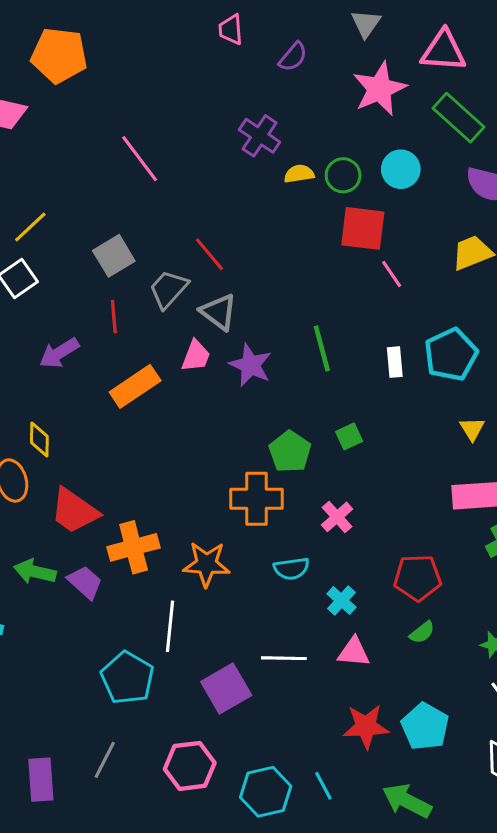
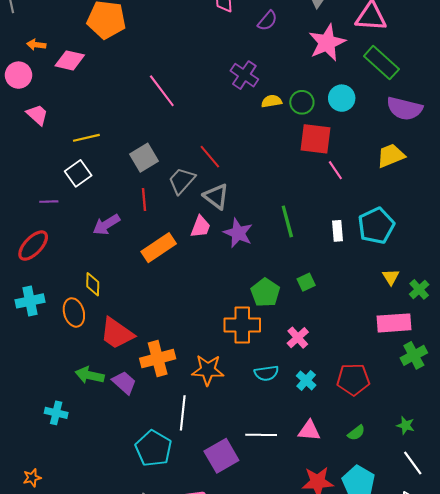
yellow line: (30, 227) -> (86, 138), turned 30
cyan cross: (342, 600) -> (306, 380), moved
green semicircle: (422, 632) -> (356, 433), moved

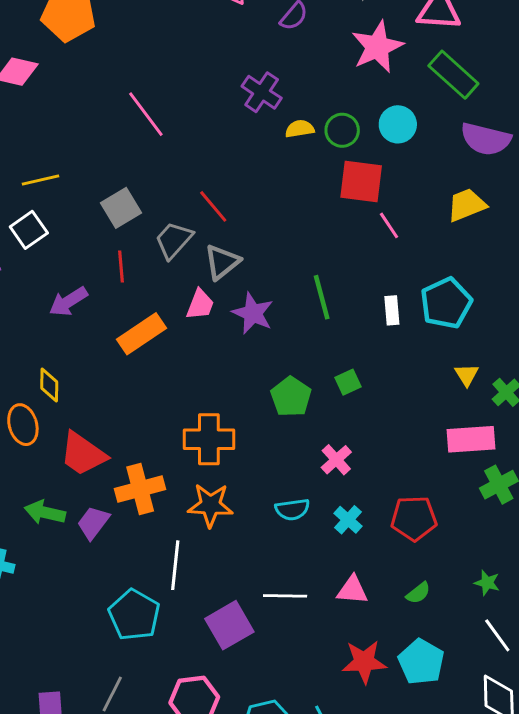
gray triangle: (216, 196) -> (222, 262), turned 44
orange cross: (242, 325) -> (209, 439), moved
purple trapezoid: (124, 383) -> (93, 523), turned -95

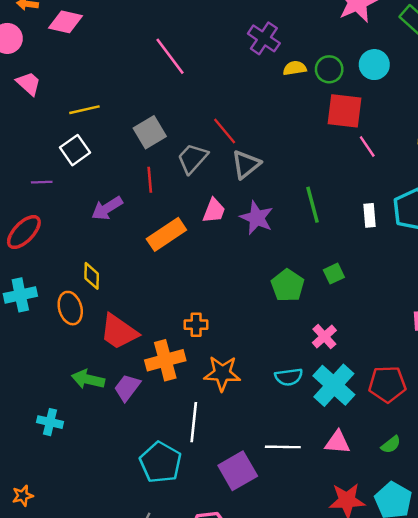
gray triangle: (222, 262) -> (246, 164), moved
orange cross: (209, 439) -> (196, 325), moved, size x0.6
cyan cross: (348, 520) -> (334, 385), size x1.8

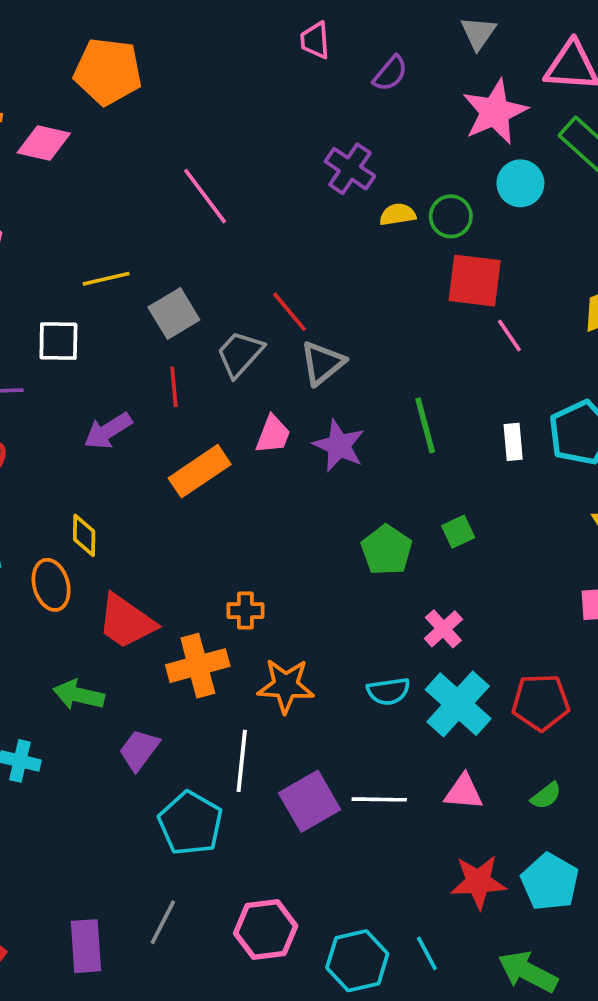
cyan circle: (374, 65) -> (520, 183), moved
yellow line: (84, 110) -> (106, 279), moved
white square: (75, 150) -> (58, 341), turned 36
purple trapezoid: (127, 388) -> (139, 750), moved
purple square: (238, 471) -> (310, 801), moved

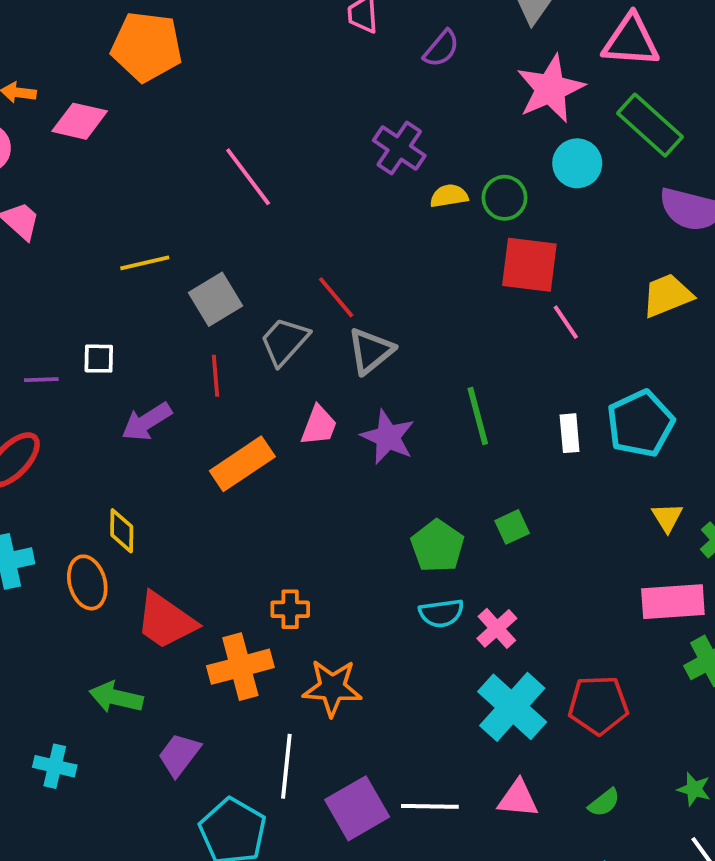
white square: (58, 341) -> (99, 359), moved, size x0.7
cyan semicircle: (388, 691) -> (441, 613), moved

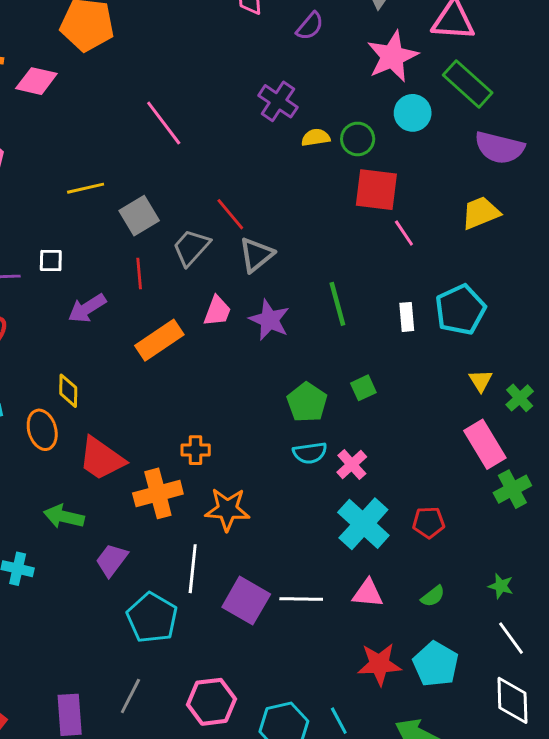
pink rectangle: (673, 602) -> (485, 444), turned 63
red pentagon: (598, 705) -> (429, 522), size x0.7
purple square: (357, 808) -> (246, 601), turned -30

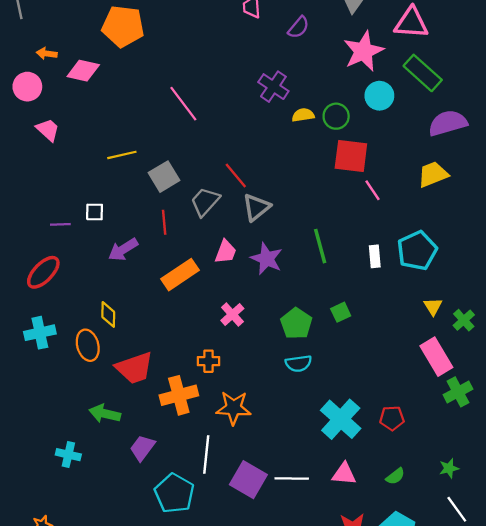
purple semicircle: (499, 148) -> (448, 123), turned 150
red trapezoid: (102, 459) -> (134, 368), turned -54
pink cross: (352, 465) -> (232, 314), moved
green star: (501, 586) -> (449, 468), turned -30

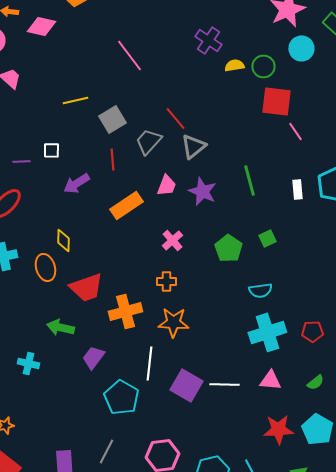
orange cross: (208, 361) -> (166, 281), moved
cyan semicircle: (298, 363) -> (260, 290), moved
cyan cross: (341, 419) -> (267, 332), turned 30

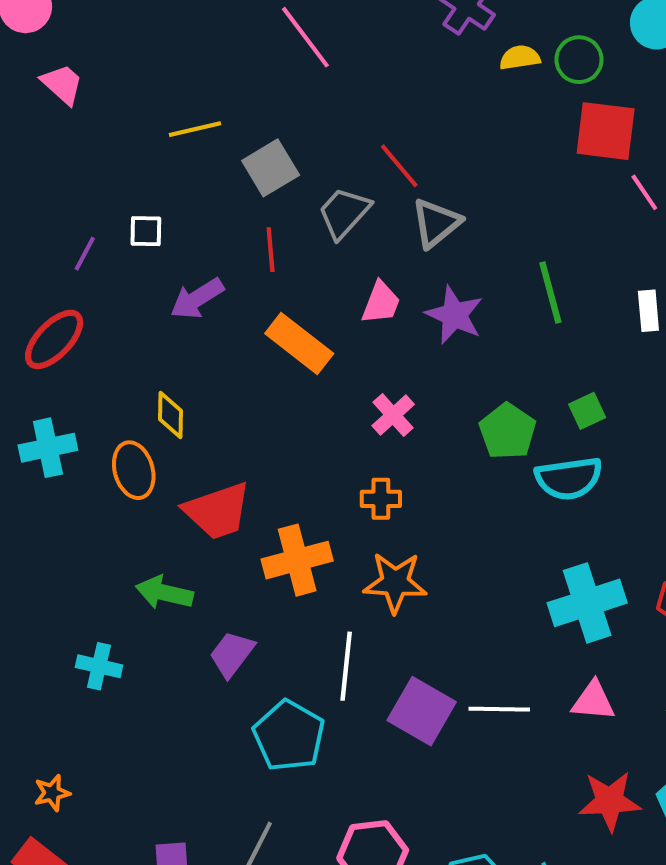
purple line: (21, 161) -> (85, 254), turned -60
orange rectangle: (126, 205) -> (299, 344), turned 72
cyan semicircle: (260, 290) -> (569, 478), moved, size x1.4

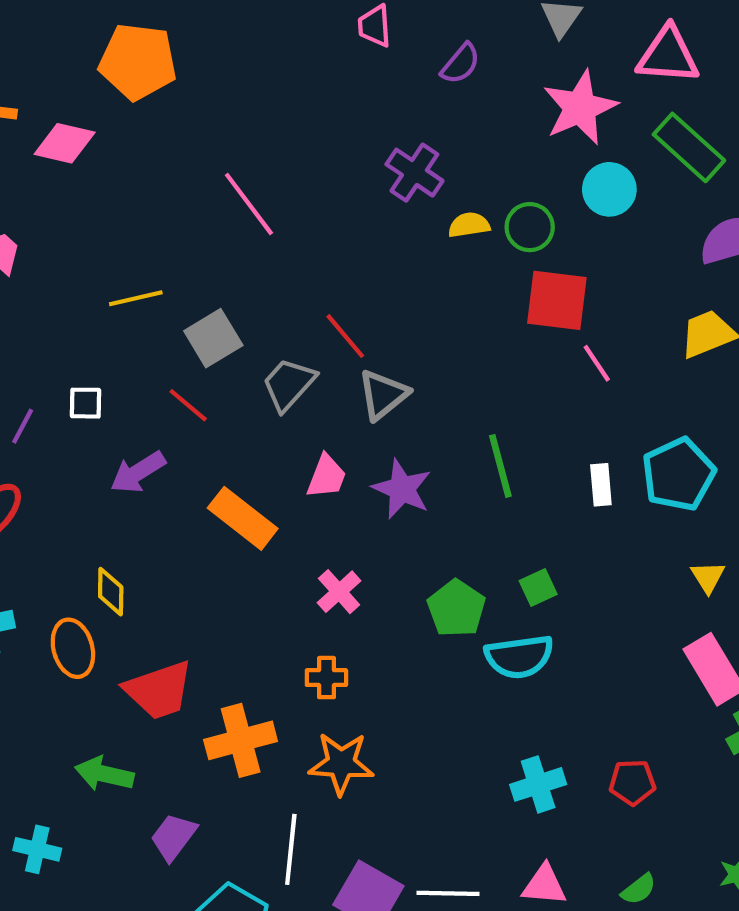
red line: (271, 250) -> (188, 405), moved, turned -45
cyan cross: (587, 603) -> (538, 784), size x0.7

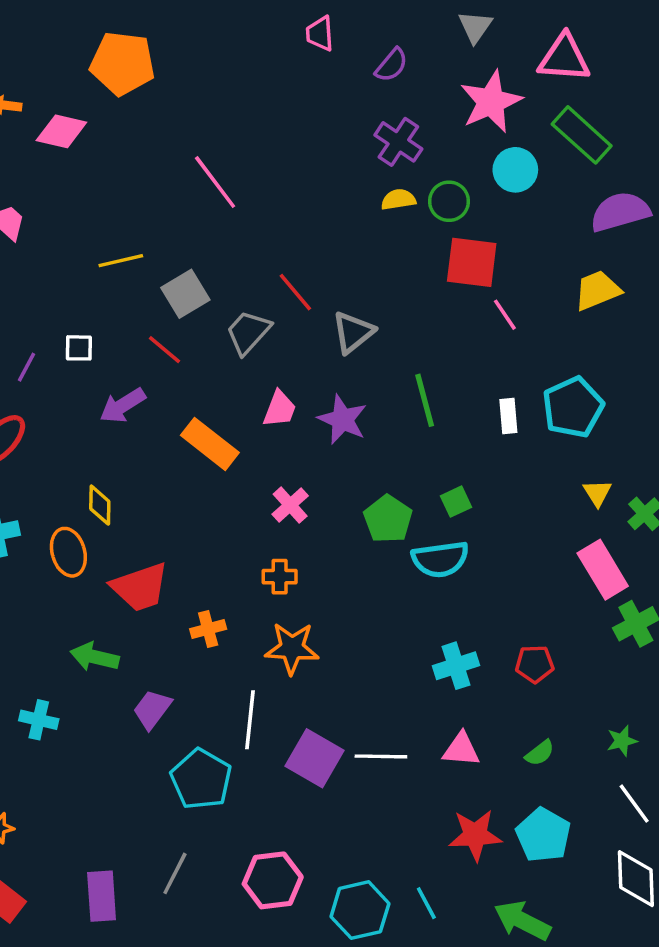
purple cross: (414, 173) -> (398, 142), moved
gray triangle: (383, 395) -> (353, 332), moved
orange cross: (241, 740) -> (208, 629), size x0.6

